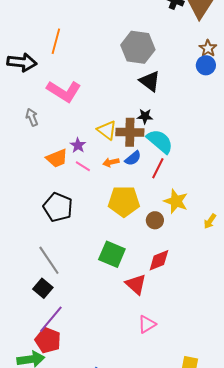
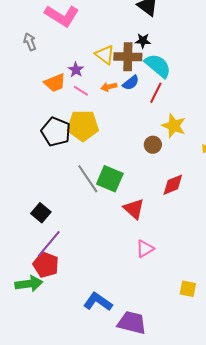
yellow pentagon: (124, 201) -> (83, 126), moved
gray line: (49, 260) -> (88, 179), moved
red diamond: (159, 260) -> (173, 185), moved

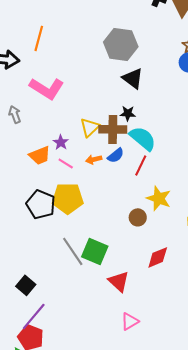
yellow triangle: (105, 55) -> (90, 127), turned 40

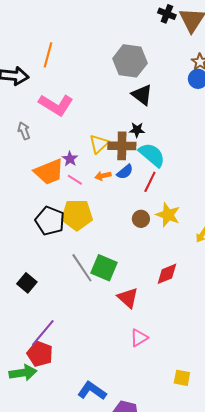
orange trapezoid: (40, 155) -> (49, 172), size x1.4
brown circle: (138, 217) -> (141, 219), moved
black square: (26, 285) -> (27, 283), moved

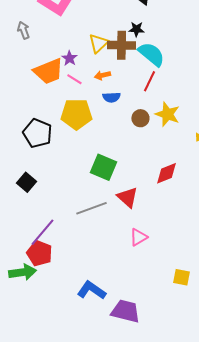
blue semicircle: (125, 172) -> (111, 97), moved, turned 36
black pentagon: (50, 221) -> (37, 133), moved
gray line: (82, 268) -> (91, 208), moved, turned -76

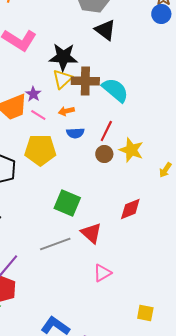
black star: (136, 29) -> (63, 57), moved, size x1.8
red line: (149, 81) -> (106, 131), moved

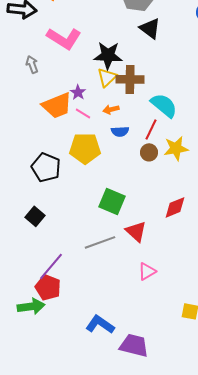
cyan semicircle: (115, 90) -> (164, 105), moved
yellow star: (131, 150) -> (176, 148), turned -30

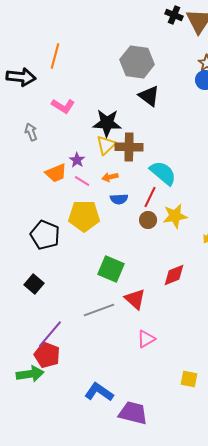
pink L-shape: (64, 38) -> (63, 106), size x0.7
orange trapezoid: (57, 105) -> (56, 173), size x0.7

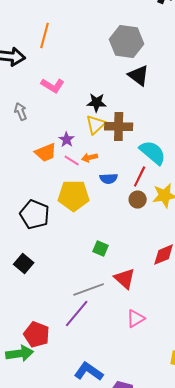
black star: (107, 123) -> (97, 103), size x0.7
orange arrow: (110, 177) -> (90, 158), moved
green square: (111, 269) -> (101, 249), size x0.6
purple line: (50, 334) -> (77, 314), moved

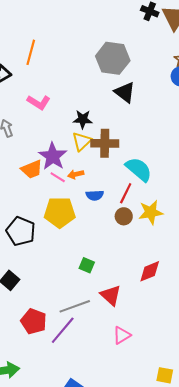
purple star: (67, 140) -> (53, 156), size x1.8
red pentagon: (37, 335) -> (34, 321), moved

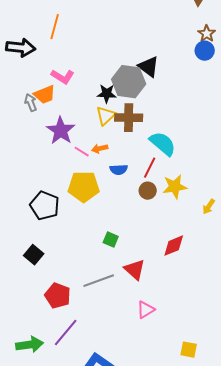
gray hexagon: (113, 58) -> (129, 82), moved
purple star: (53, 156) -> (61, 131), moved
orange trapezoid: (32, 169) -> (45, 95), moved
purple line: (63, 330) -> (66, 333), moved

